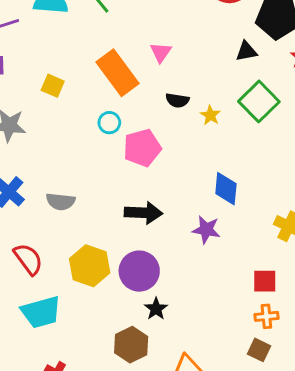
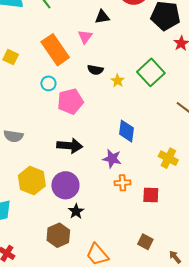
black triangle: (246, 51) -> (102, 17), moved
orange cross: (266, 316) -> (123, 183), moved

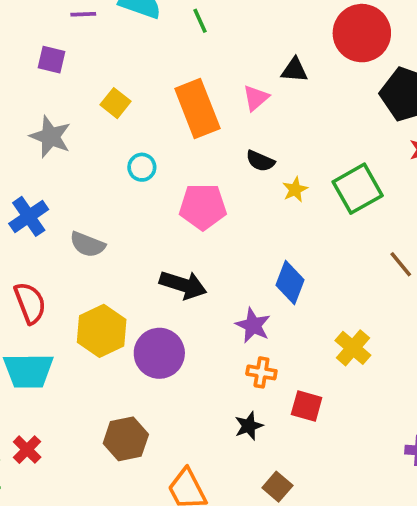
cyan circle: (48, 83) -> (142, 167), moved
black star: (76, 211) -> (249, 426), moved

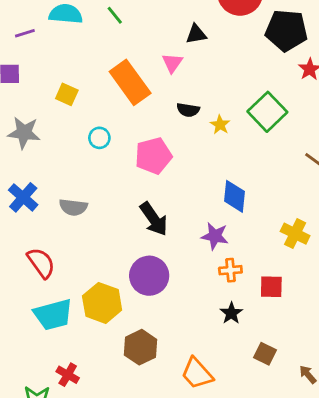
black arrow: (183, 285) -> (154, 219), turned 52
yellow hexagon: (102, 331) -> (102, 303), moved

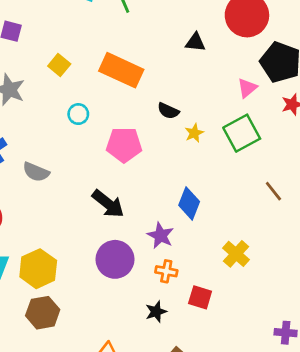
pink triangle: (172, 63) -> (247, 88), moved
orange rectangle: (130, 82) -> (121, 70), turned -45
black arrow: (154, 219) -> (108, 204), turned -32
purple circle: (149, 276) -> (115, 259), moved
brown hexagon: (141, 347) -> (43, 313), moved

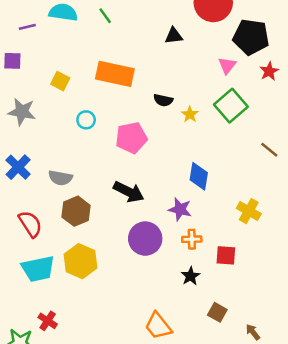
brown hexagon: (43, 313) -> (76, 211), moved

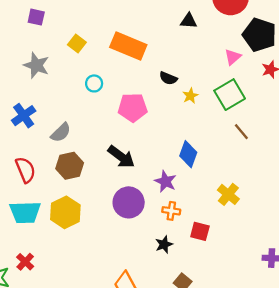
brown line: (269, 150) -> (241, 132), moved
gray semicircle: (60, 178) -> (61, 133), turned -65

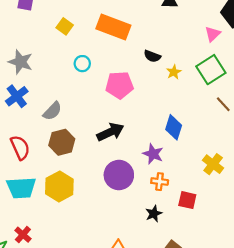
gray star: (36, 65) -> (21, 62), moved
black arrow: (121, 157) -> (110, 132), turned -60

